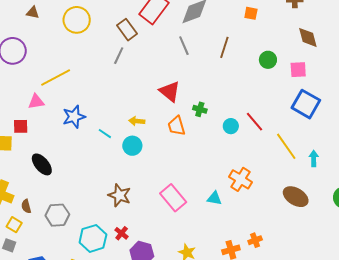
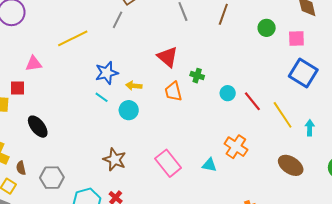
yellow line: (56, 77) -> (73, 38), moved
blue star: (74, 117) -> (107, 73), moved
red line: (254, 122) -> (252, 101), moved

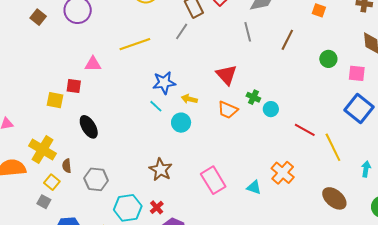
orange trapezoid: (173, 92) -> (228, 110), turned -60
cyan circle: (228, 93) -> (271, 109), moved
red line: (252, 101) -> (305, 130), turned -30
cyan arrow: (310, 128) -> (366, 169), moved

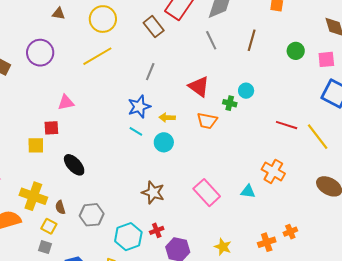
gray line: (182, 31) -> (150, 72), moved
yellow line: (135, 44) -> (97, 56), moved
cyan circle: (271, 109) -> (246, 91), moved
red cross: (157, 207) -> (157, 230), turned 32

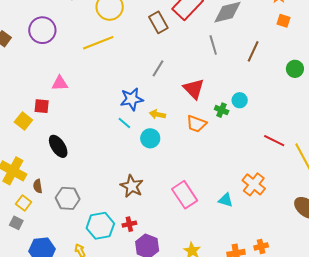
gray line: (150, 72) -> (158, 68), moved
yellow square: (36, 145) -> (23, 121), turned 30

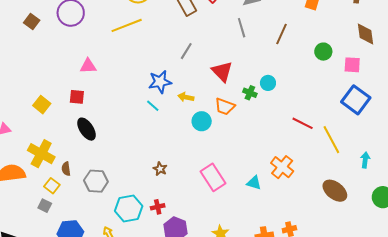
red square: (42, 106) -> (77, 97), moved
yellow square: (23, 121) -> (42, 105), moved
cyan circle: (150, 138) -> (202, 121), moved
brown star: (132, 186) -> (160, 169), size x0.6

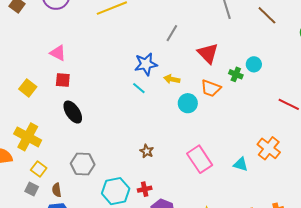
brown line: (281, 34) -> (267, 15), turned -70
pink triangle: (88, 66) -> (58, 53), moved, turned 30
brown semicircle: (66, 169) -> (57, 190), moved

